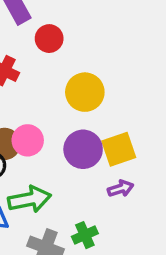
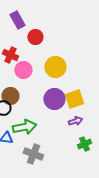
pink circle: (28, 140) -> (23, 70), moved
green cross: (85, 235) -> (84, 144), moved

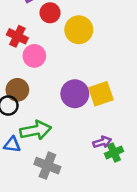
yellow circle: (55, 67) -> (79, 30), moved
purple arrow: (75, 121) -> (102, 142), moved

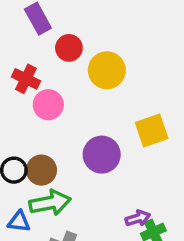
brown circle: (17, 90) -> (41, 170), moved
yellow square: (101, 94) -> (152, 130), moved

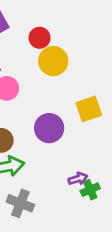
red circle: (69, 48) -> (40, 38), moved

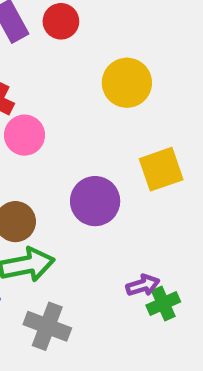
red circle: (40, 38) -> (61, 21), moved
yellow circle: (53, 61) -> (127, 83), moved

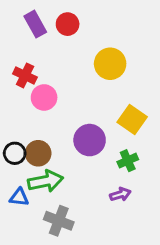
yellow square: (161, 169) -> (132, 120), turned -36
green cross: (163, 304) -> (128, 161), moved

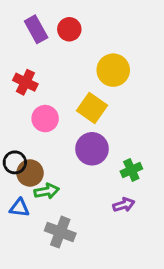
pink circle: (44, 97) -> (45, 119), moved
yellow square: (132, 120) -> (92, 108), moved
brown circle: (38, 153) -> (30, 173), moved
green arrow: (46, 181) -> (47, 191), size x0.7

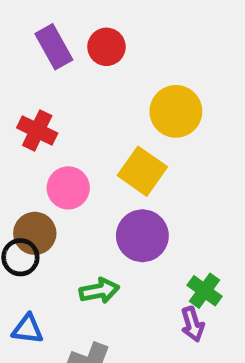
green cross: (131, 170) -> (205, 291), moved, turned -30
brown circle: (30, 173) -> (35, 233), moved
green arrow: (47, 191) -> (99, 291), moved
purple arrow: (124, 205) -> (193, 324), turned 90

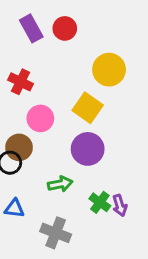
green cross: (205, 291) -> (100, 202), moved

